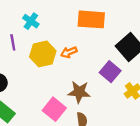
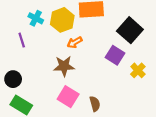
yellow hexagon: (43, 54) -> (62, 20), moved
brown star: (79, 92) -> (64, 66), moved

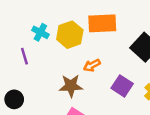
orange arrow: (75, 42) -> (92, 65), moved
purple square: (115, 55) -> (122, 86), moved

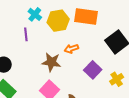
purple line: (24, 56) -> (26, 34), moved

